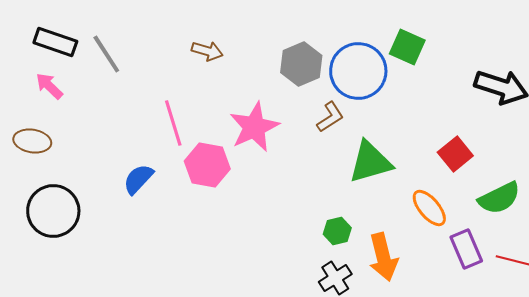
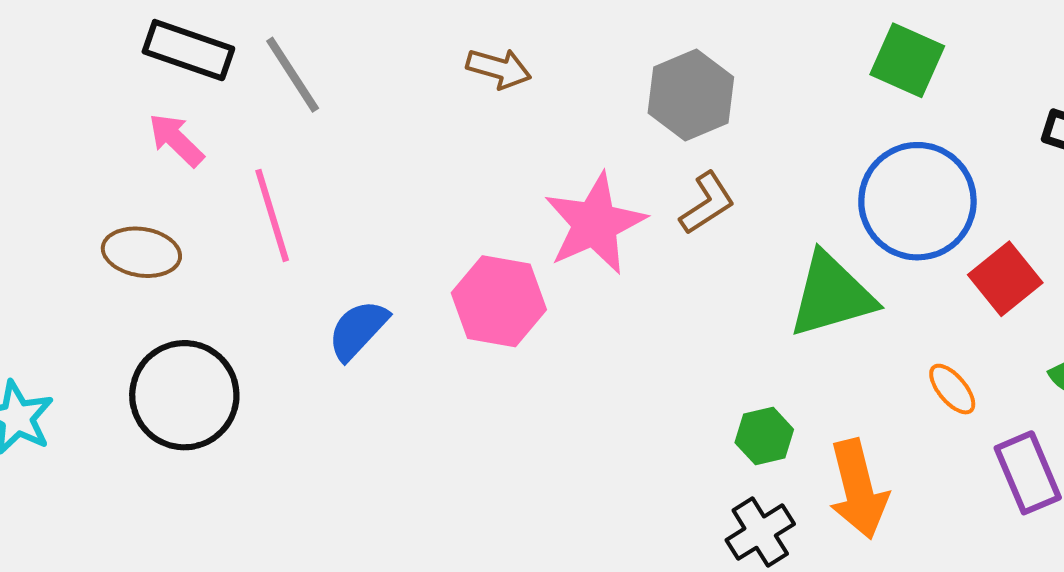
blue circle: (358, 71) -> (917, 201), moved
brown L-shape: (330, 117) -> (707, 203), moved
pink line: (173, 123) -> (272, 215), moved
orange ellipse: (429, 208) -> (952, 389), size x0.7

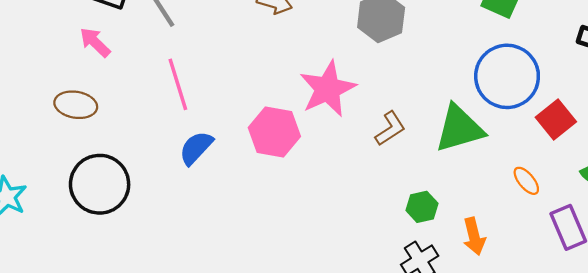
brown L-shape: (707, 203) -> (390, 129), moved
pink line: (272, 215) -> (178, 84), moved
orange arrow: (858, 489) -> (474, 236), size x0.7

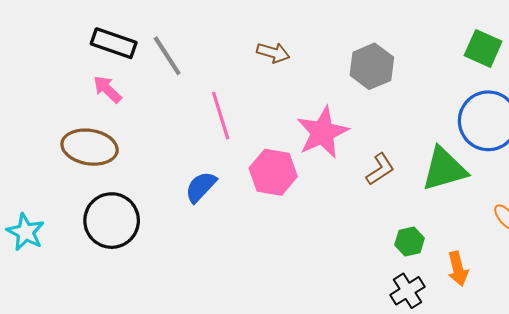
pink line: (178, 84) -> (221, 116), moved
brown ellipse: (76, 105) -> (90, 147), size x1.4

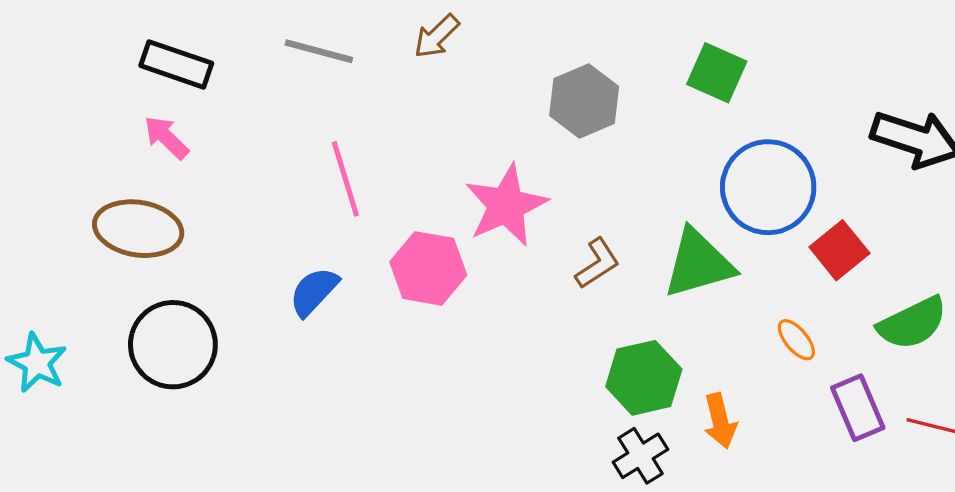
green square: (483, 48) -> (717, 73), moved
brown arrow: (273, 53) -> (437, 36), moved, turned 120
gray line: (167, 56) -> (319, 51), moved, turned -42
green hexagon: (410, 242) -> (644, 378), size x1.6

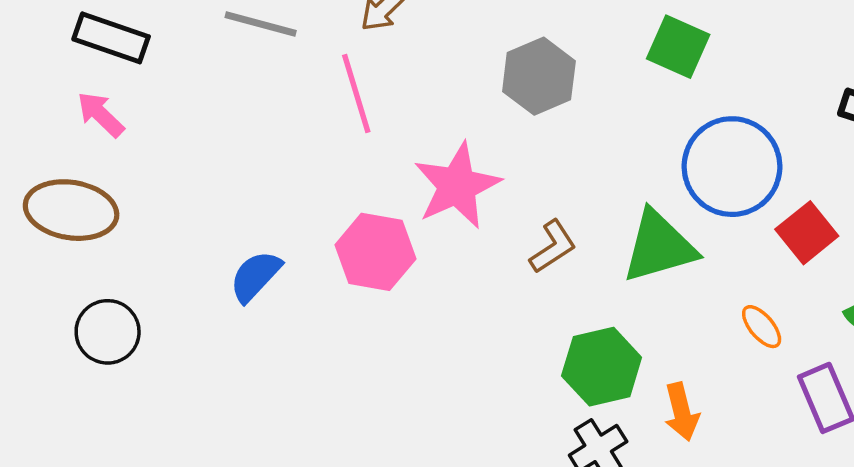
pink line: (345, 179) -> (356, 94), moved
black circle: (173, 345) -> (108, 332), size x0.7

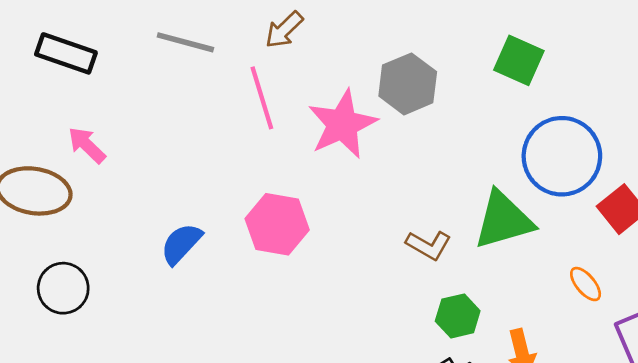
pink arrow: (101, 114) -> (87, 145), moved
pink star: (457, 186) -> (342, 124), moved
brown L-shape: (553, 247) -> (429, 245), moved, turned 63
green hexagon: (602, 367) -> (458, 316), size x0.7

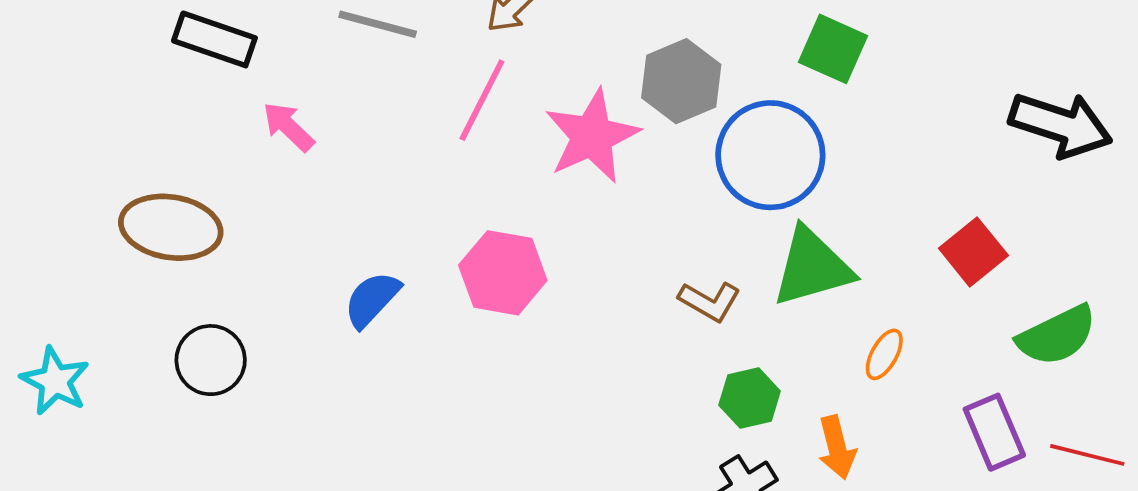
pink line: (262, 98) -> (482, 100), turned 44
pink arrow: (87, 145) -> (288, 127), moved
blue circle: (562, 156) -> (770, 155), moved
orange ellipse: (586, 284) -> (884, 354), moved, turned 69

